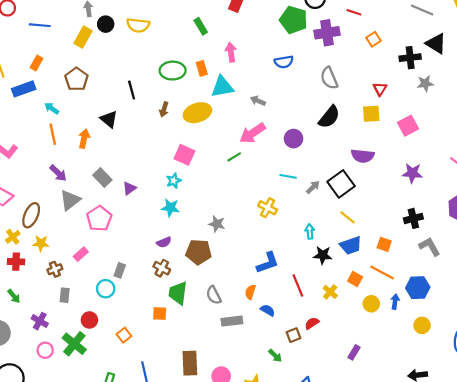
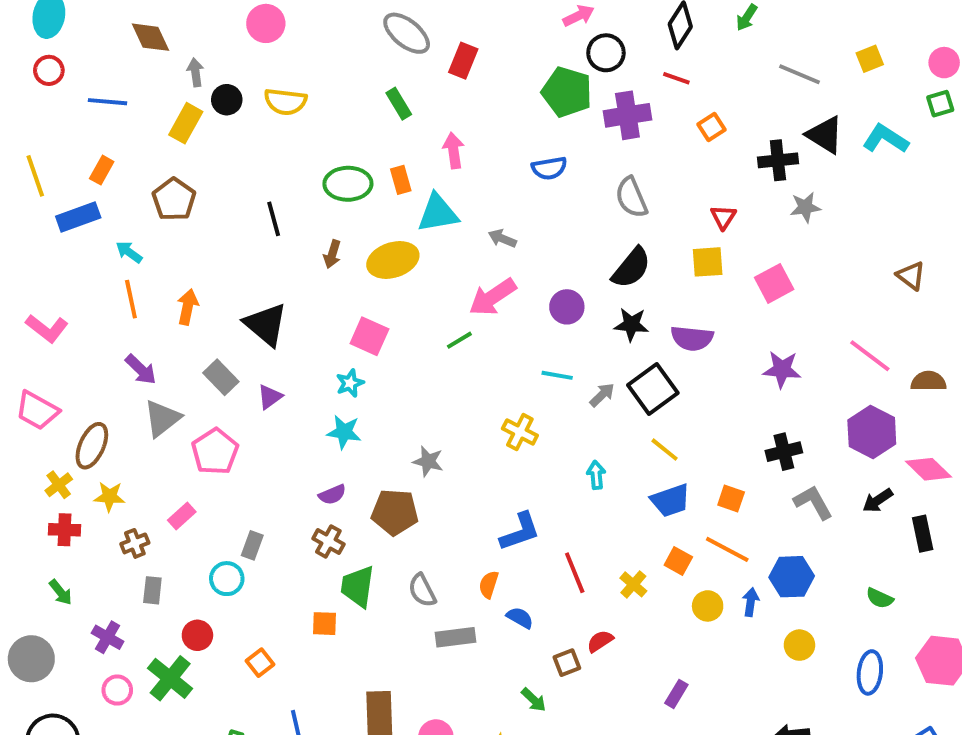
black triangle: (109, 119) -> (266, 324), moved, size x1.4
black star: (323, 255) -> (631, 324), moved

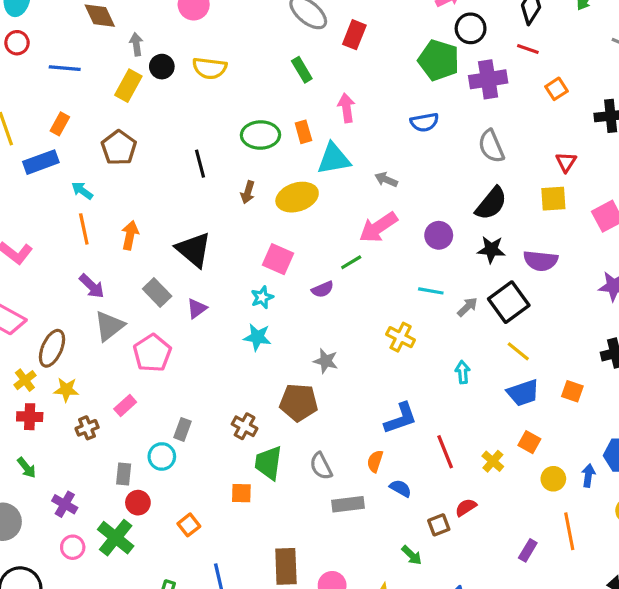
purple semicircle: (332, 495) -> (323, 289), moved
orange line: (727, 549) -> (569, 531), moved, turned 51
gray rectangle: (152, 590) -> (124, 474), moved

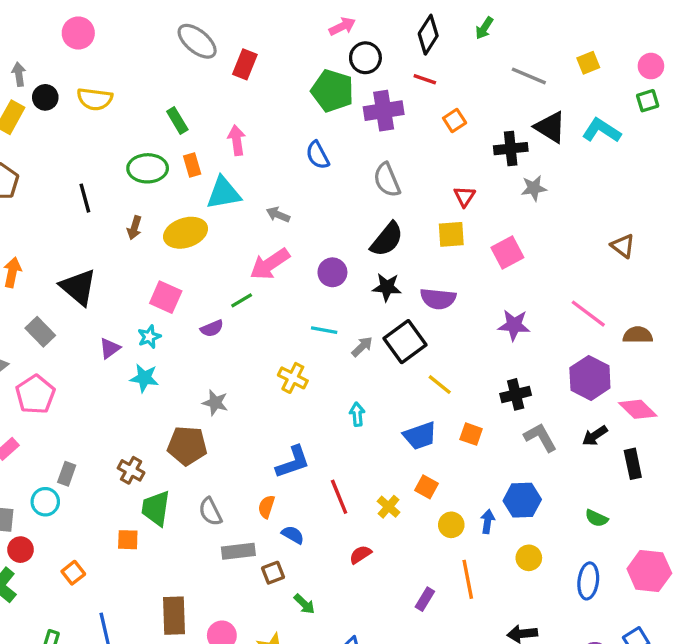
green rectangle: (302, 70) -> (177, 120), moved
blue semicircle: (424, 122) -> (318, 155), turned 72
purple triangle: (197, 308) -> (110, 348), moved
yellow line: (518, 351) -> (440, 385), moved
brown square: (439, 525) -> (273, 573), moved

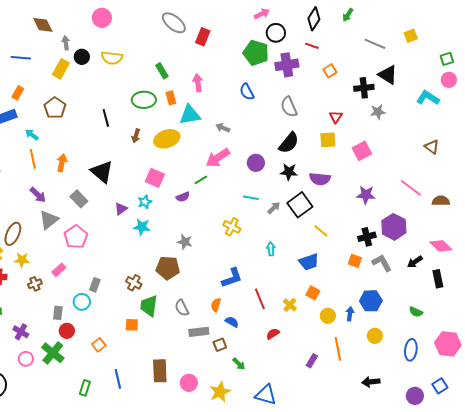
pink circle: (651, 66) -> (449, 80), moved
cyan L-shape: (601, 130) -> (428, 98), moved
purple hexagon: (590, 378) -> (394, 227), moved
orange square: (471, 434) -> (355, 261), moved

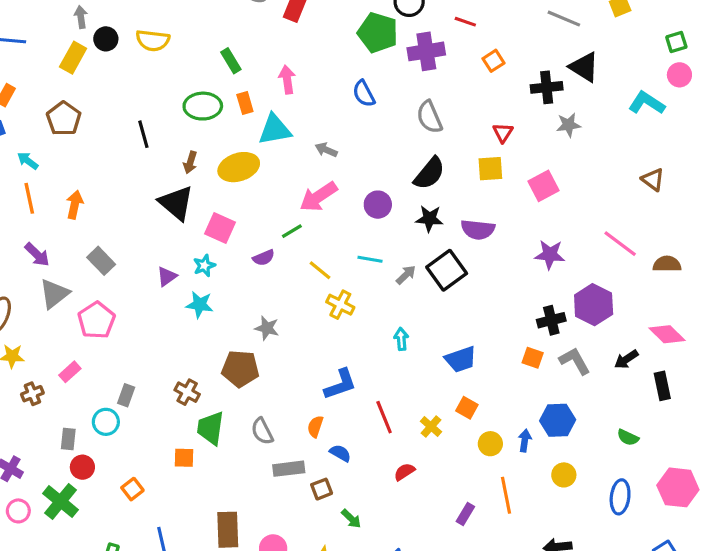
black triangle: (102, 172) -> (176, 203), moved
yellow line: (321, 231) -> (320, 270), moved

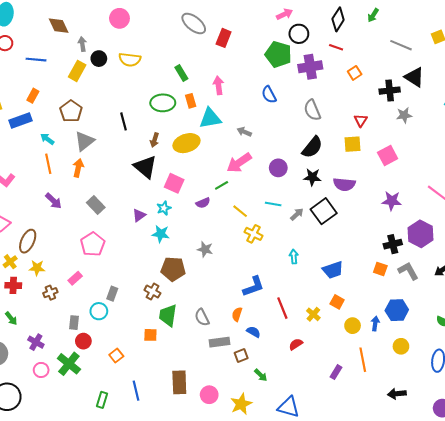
gray triangle: (54, 294) -> (84, 141), moved
brown pentagon: (240, 369) -> (173, 269), moved

